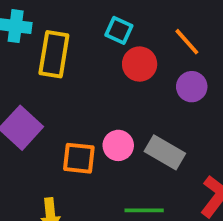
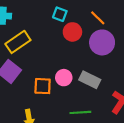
yellow rectangle: (54, 54) -> (18, 42), moved, turned 50
purple circle: (192, 87) -> (102, 42), size x1.5

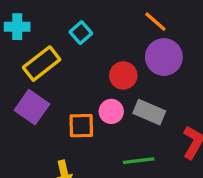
cyan square: (60, 14) -> (81, 33), moved, turned 32
red circle: (72, 32) -> (123, 75), moved

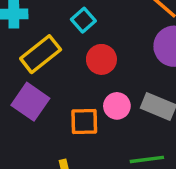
red circle: (123, 75) -> (101, 59), moved

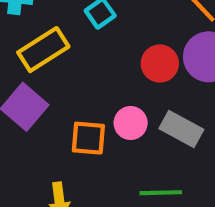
red circle: (101, 59) -> (160, 64), moved

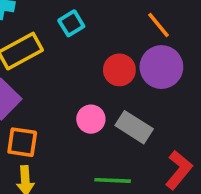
orange square: (88, 138) -> (22, 142), moved

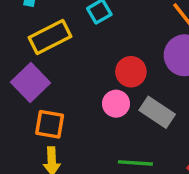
red circle: (119, 70) -> (131, 72), moved

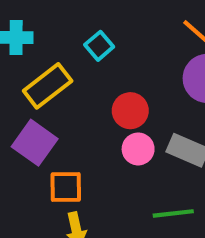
red circle: (131, 72) -> (130, 111), moved

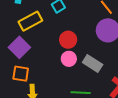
orange square: (66, 187) -> (21, 74), moved

